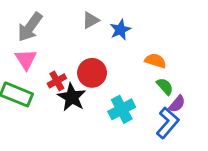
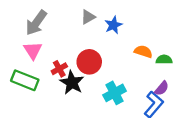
green semicircle: (165, 86) -> (164, 60), moved, turned -49

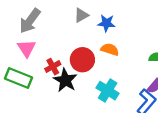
blue star: (113, 25) -> (106, 23), turned 30
orange semicircle: (143, 51) -> (110, 49), moved
cyan cross: (115, 93) -> (108, 91), turned -30

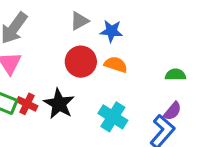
red circle: (82, 60) -> (81, 62), moved
red cross: (53, 67) -> (27, 104), moved, turned -35

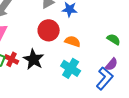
orange semicircle: (116, 65) -> (73, 41), moved
green semicircle: (175, 75) -> (114, 39), turned 32

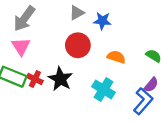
orange semicircle: (73, 41) -> (116, 57), moved

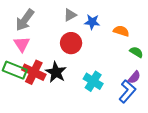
orange semicircle: (116, 57) -> (121, 31), moved
red cross: (35, 79) -> (34, 72), size x1.6

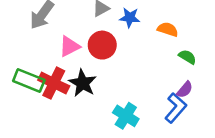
pink triangle: (22, 44) -> (69, 46), moved, turned 36
cyan cross: (93, 81) -> (126, 116), moved

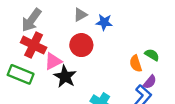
orange semicircle: (168, 29) -> (136, 64), moved, turned -126
pink triangle: (69, 46) -> (53, 61), moved
red cross: (54, 83) -> (34, 45), moved

